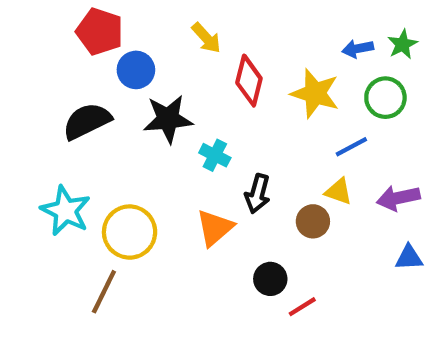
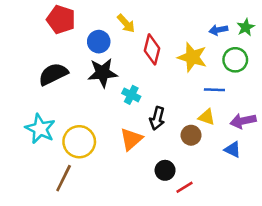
blue circle: (136, 70) -> (99, 42), moved
blue line: (351, 147) -> (214, 90), turned 30
blue triangle: (409, 258) -> (233, 150), moved, turned 30

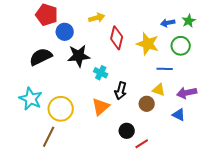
yellow arrow: (126, 23) -> (97, 18), turned -63
blue circle: (99, 42) -> (65, 32), moved

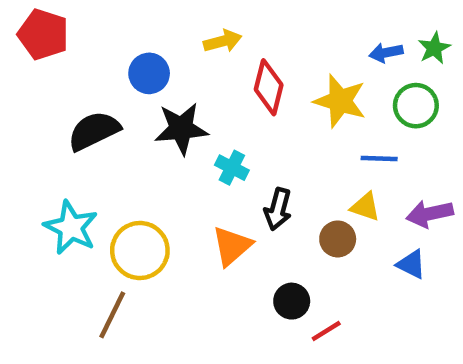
red pentagon: (47, 15) -> (43, 34), moved

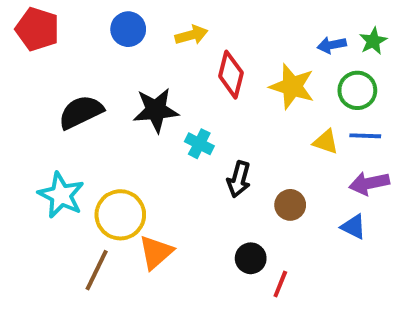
blue circle: (149, 73) -> (128, 29), moved
blue line: (379, 158) -> (365, 136), moved
yellow triangle: (365, 207) -> (326, 142), moved
orange triangle: (232, 246) -> (156, 252), moved
red line: (326, 331) -> (280, 284), turned -36

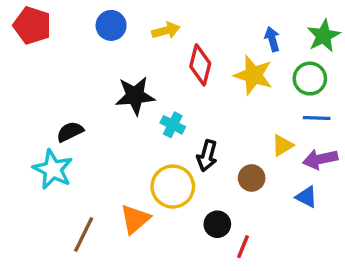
green star: (373, 41) -> (324, 36), size x1.4
blue arrow: (332, 45) -> (272, 39), moved, turned 85
black semicircle: (81, 112) -> (70, 132), moved, size x0.7
yellow triangle: (326, 142) -> (282, 145), moved, turned -50
yellow circle: (120, 215) -> (173, 187), moved

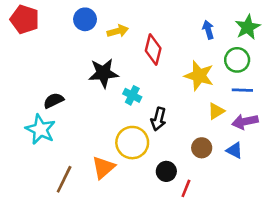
yellow arrow: (166, 31) -> (118, 31), moved
yellow star: (253, 75) -> (199, 76), moved
brown circle: (252, 178) -> (202, 148), moved

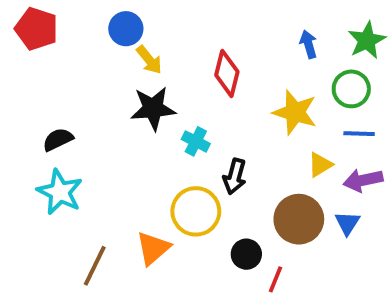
yellow arrow: (118, 31) -> (149, 60), moved, turned 66
black semicircle: (54, 101) -> (58, 139), moved
brown circle: (202, 148) -> (299, 219), size x1.6
blue triangle: (234, 150) -> (347, 223), turned 36

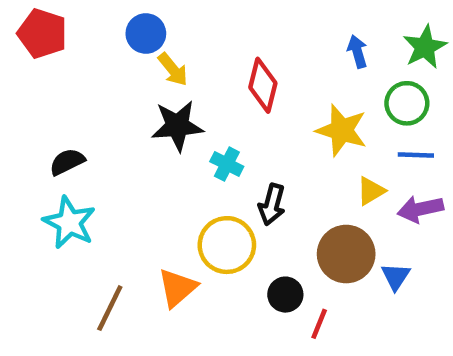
blue triangle: (347, 223) -> (396, 277), moved

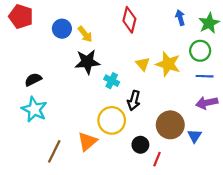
blue circle: (146, 33) -> (62, 29), moved
blue arrow: (357, 51) -> (180, 18), moved
red diamond: (263, 85) -> (129, 20), moved
yellow triangle: (371, 191) -> (143, 64), moved, turned -40

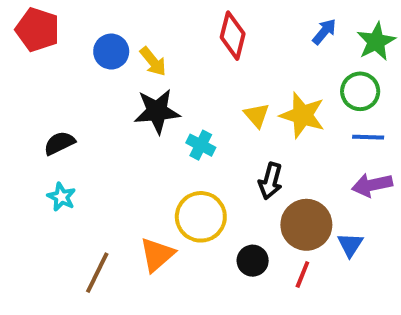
blue arrow: (180, 18) -> (324, 32), turned 56
black arrow: (134, 101) -> (271, 181), moved
cyan star: (34, 109) -> (61, 197), size x0.6
red line: (157, 159) -> (302, 275), moved

